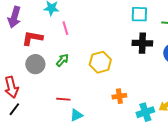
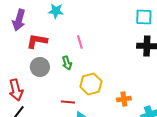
pink line: (65, 28) -> (80, 42), moved
green arrow: (62, 60) -> (67, 63), turned 120
yellow hexagon: (100, 62) -> (91, 84), moved

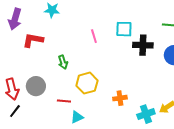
cyan square: (144, 17) -> (124, 29), moved
pink line: (80, 42) -> (94, 36), moved
gray circle: (40, 67) -> (36, 86), moved

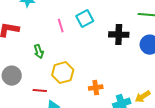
cyan square: (124, 29) -> (85, 19), moved, turned -30
pink line: (94, 36) -> (61, 26), moved

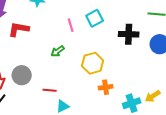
green arrow: (39, 52) -> (58, 51), moved, turned 72
yellow hexagon: (63, 73) -> (93, 63), moved

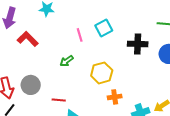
red L-shape: (19, 29) -> (28, 39), turned 35

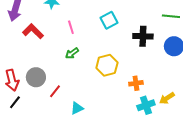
pink line: (80, 35) -> (71, 27), moved
orange cross: (115, 97) -> (136, 83), moved
red line: (59, 100) -> (55, 91), moved, turned -56

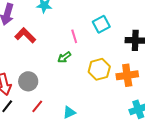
pink line: (71, 27) -> (74, 36), moved
orange cross: (136, 83) -> (127, 75), moved, size x1.5
red line: (55, 91) -> (37, 106), moved

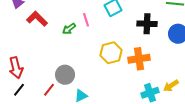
green arrow: (64, 57) -> (69, 29), moved
gray circle: (28, 81) -> (65, 75), moved

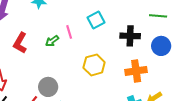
red L-shape: (37, 19) -> (20, 43), moved, turned -105
orange cross: (139, 59) -> (136, 71), moved

